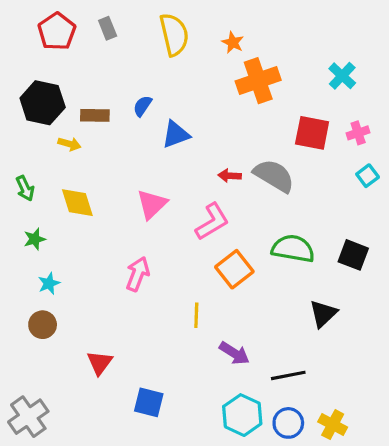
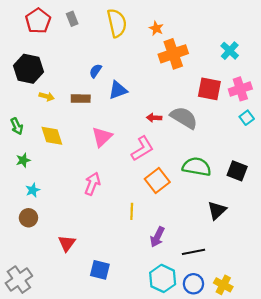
brown rectangle: (95, 115) -> (81, 99), moved
pink cross: (358, 133) -> (240, 89), size x1.5
purple arrow: (234, 353) -> (157, 237), turned 84

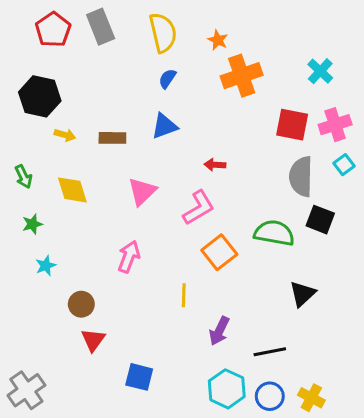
gray rectangle: (72, 19) -> (101, 27), size x1.6
blue semicircle: (96, 71) -> (167, 79), moved
gray semicircle: (184, 118) -> (301, 177), moved, turned -120
black square: (237, 171) -> (320, 220), moved
brown circle: (28, 218) -> (81, 304), moved

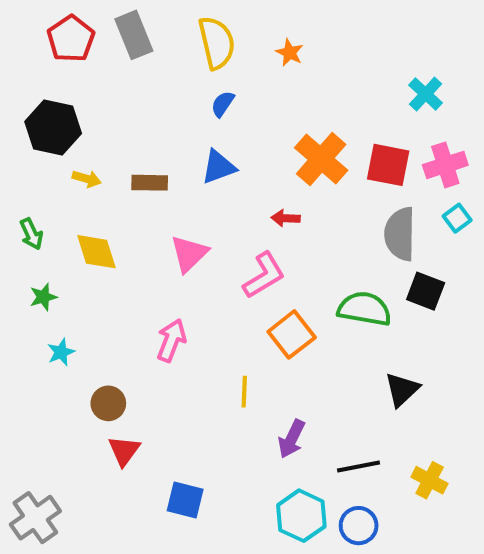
orange cross: (242, 76) -> (321, 159), moved, turned -30
yellow cross: (311, 398) -> (430, 480), moved

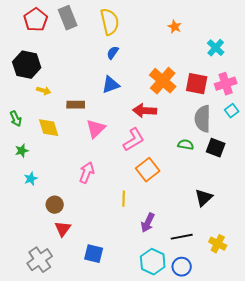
orange star: (290, 53) -> (175, 27), moved
brown rectangle: (150, 183) -> (76, 105), moved
red arrow: (286, 218) -> (145, 111), size x1.6
green semicircle: (364, 309) -> (186, 145), moved, size x0.6
gray cross: (35, 518) -> (40, 260), moved

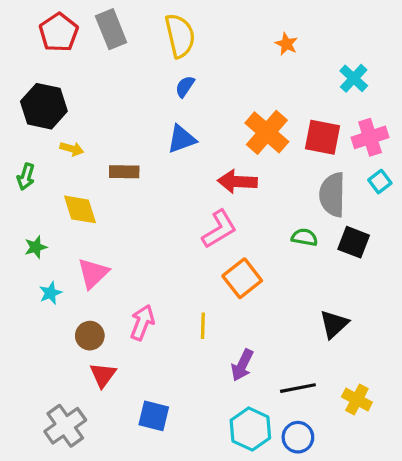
green arrow: (16, 119) -> (26, 177), moved, turned 42
pink triangle: (96, 129) -> (93, 273), moved
pink arrow: (87, 173) -> (142, 323), moved

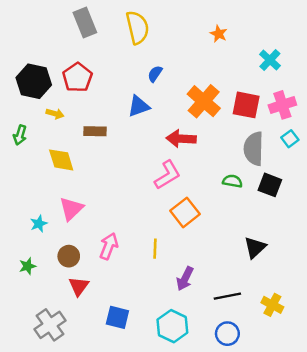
red pentagon: (59, 32) -> (77, 77), moved
blue semicircle: (185, 87) -> (155, 74), moved
green star: (36, 247) -> (27, 266), moved
cyan hexagon: (250, 429) -> (172, 326), moved

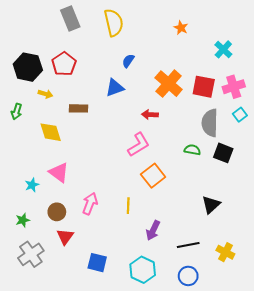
red arrow: (181, 139) -> (150, 115), size x0.7
pink triangle: (71, 209) -> (59, 173), turned -40
gray cross: (50, 325) -> (31, 254), moved

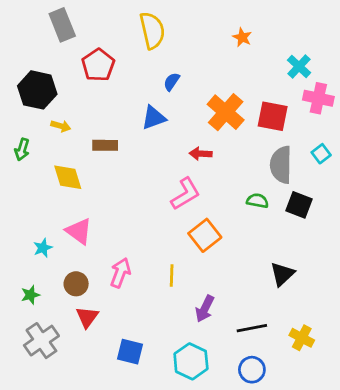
gray rectangle: (70, 18) -> (62, 25), moved
red pentagon: (64, 64) -> (98, 65), moved
pink cross: (234, 87) -> (318, 98), moved, turned 30

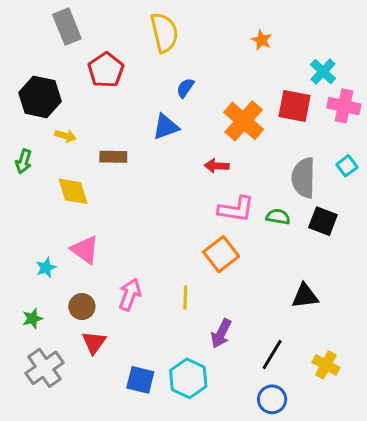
red square: (273, 116) -> (295, 106), moved
pink L-shape: (185, 194) -> (236, 209), moved, turned 40
black triangle: (282, 274) -> (305, 296), turned 36
black line: (252, 328) -> (272, 354), turned -48
cyan hexagon: (191, 361) -> (188, 378), moved

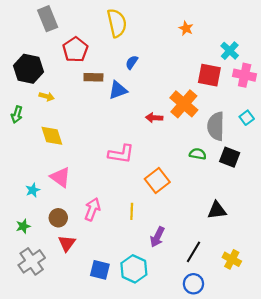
orange cross: (244, 121) -> (184, 104), moved
brown rectangle: (113, 157) -> (93, 77), moved
pink L-shape: (236, 209) -> (121, 154), moved

